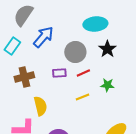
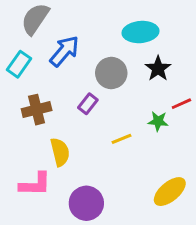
purple rectangle: (59, 73) -> (88, 104), turned -48
red line: (83, 73) -> (181, 104), moved

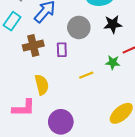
black star: (158, 69) -> (113, 24), turned 30
purple rectangle: (88, 104) -> (62, 50), turned -40
brown cross: (37, 110) -> (33, 45), moved

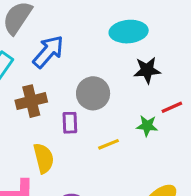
gray circle: (79, 27) -> (93, 93), moved
purple rectangle: (62, 50) -> (70, 123), moved

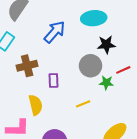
blue arrow: (48, 52) -> (55, 32), moved
gray circle: (93, 93) -> (91, 66), moved
yellow line: (108, 144) -> (83, 104), moved

